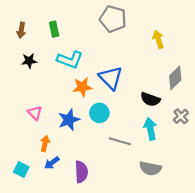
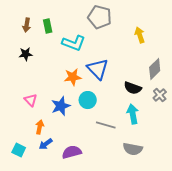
brown arrow: (21, 30) -> (27, 25), moved
cyan L-shape: (70, 60) -> (74, 43), moved
gray cross: (181, 116) -> (160, 95), moved
purple semicircle: (81, 172) -> (72, 152), turned -102

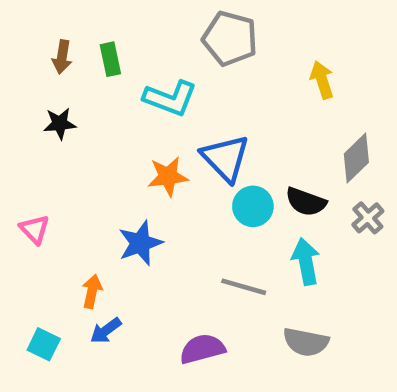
pink triangle: (31, 100) -> (34, 229), moved
cyan circle: (88, 100) -> (253, 206), moved
purple semicircle: (72, 152) -> (202, 349), moved

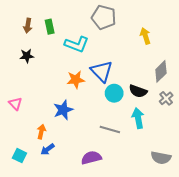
gray semicircle: (306, 342) -> (161, 158), moved

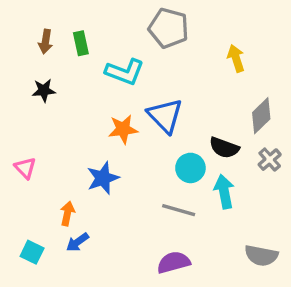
cyan circle: (114, 93) -> (190, 168), moved
purple semicircle: (91, 158) -> (174, 262), moved

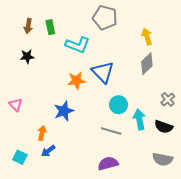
gray diamond: (261, 116) -> (147, 64), moved
black semicircle: (224, 148) -> (164, 127), moved

